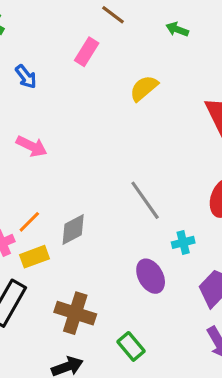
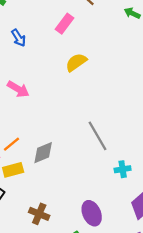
yellow semicircle: (144, 88) -> (76, 62), moved
purple ellipse: (151, 276) -> (92, 213), moved
brown cross: (75, 313) -> (39, 214), size x0.7

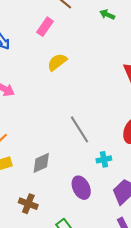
gray diamond: (43, 153) -> (41, 163), moved
purple ellipse: (92, 213) -> (81, 188), moved

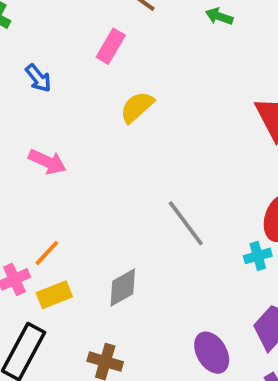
cyan cross: (104, 159) -> (258, 256), moved
purple ellipse: (81, 188) -> (212, 353), moved

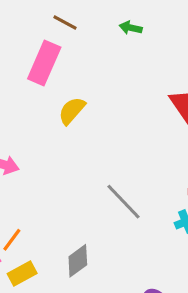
pink rectangle: (111, 46) -> (44, 63), size x1.5

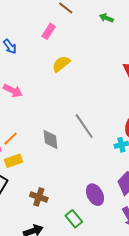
pink rectangle: (44, 63) -> (49, 31), size x0.6
gray diamond: (78, 261) -> (51, 139), moved, turned -70

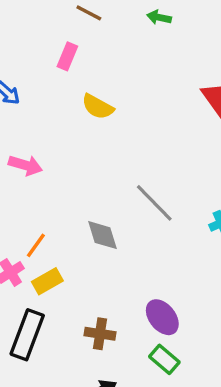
yellow semicircle: (61, 64) -> (98, 107), turned -102
purple ellipse: (95, 195) -> (162, 317), moved

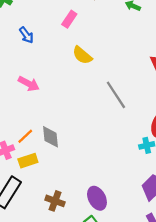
gray line: (154, 203) -> (116, 95), moved
gray diamond: (102, 235) -> (50, 137), moved

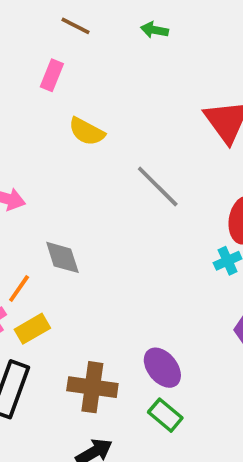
gray diamond: (50, 137) -> (62, 257), moved
brown cross: (55, 201) -> (92, 387), size x1.4

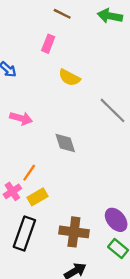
green arrow: (155, 30) -> (110, 16), size x1.5
gray diamond: (62, 257) -> (65, 143), moved

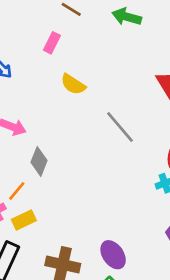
gray diamond: (65, 143) -> (39, 161), moved, turned 35

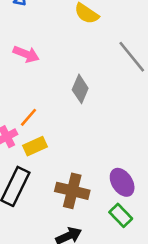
gray diamond: (39, 161) -> (80, 89), moved

